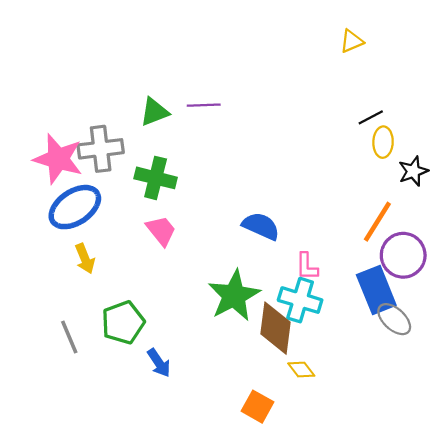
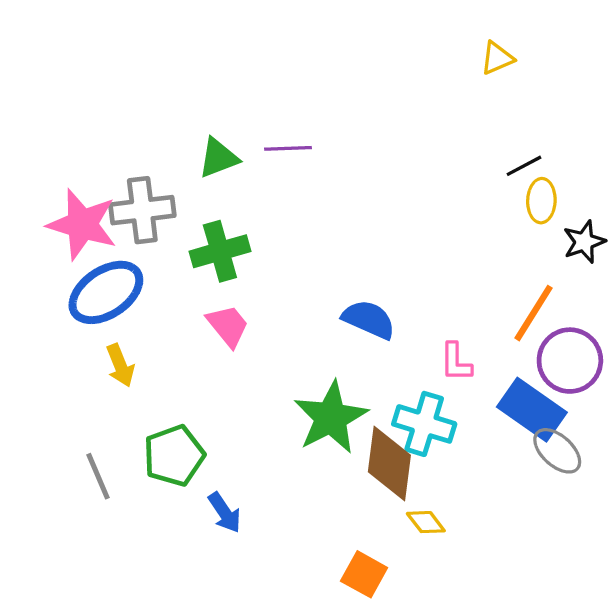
green cross: (156, 178) -> (220, 251), turned -30
pink L-shape: (307, 266) -> (456, 362), moved
blue rectangle: (376, 290) -> (532, 410), turned -33

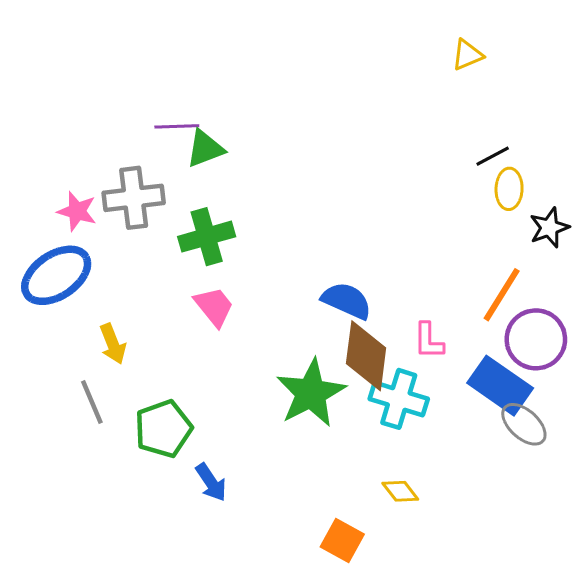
purple line: (288, 148) -> (177, 126), moved
pink star: (82, 224) -> (77, 211), size x0.6
blue ellipse: (106, 292) -> (56, 275), moved
brown diamond: (389, 463) -> (366, 356), moved
gray line: (98, 476) -> (92, 402), moved

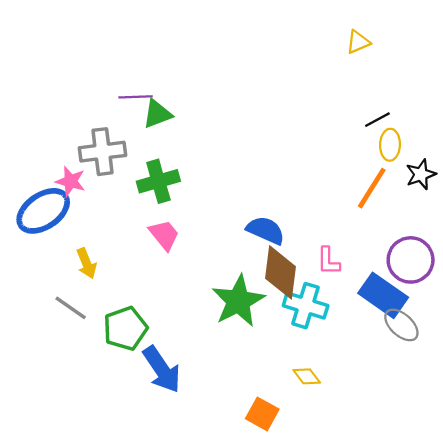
pink star: (77, 211) -> (71, 181), moved
orange line: (502, 295) -> (372, 188), moved
gray line: (92, 402) -> (71, 308), turned -32
blue arrow: (211, 482) -> (162, 369), size x1.6

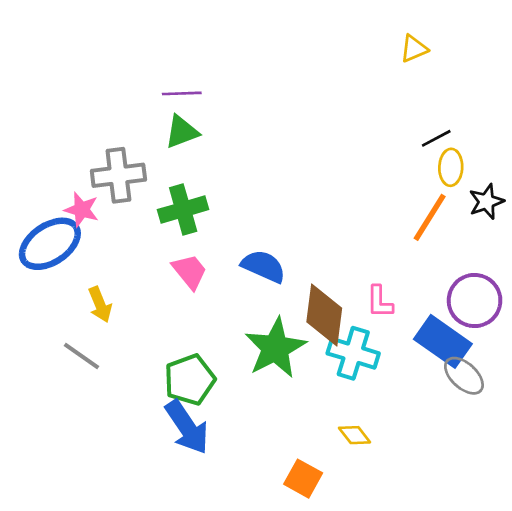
purple line: (136, 97) -> (182, 93), moved
blue semicircle: (266, 230) -> (264, 266), moved
green pentagon: (125, 328) -> (190, 380), moved

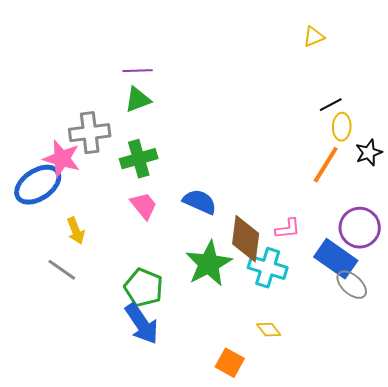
pink star: (82, 210) -> (62, 159), size x1.4
pink L-shape: (380, 302) -> (288, 229), turned -96
green pentagon: (190, 380) -> (144, 288), turned -30

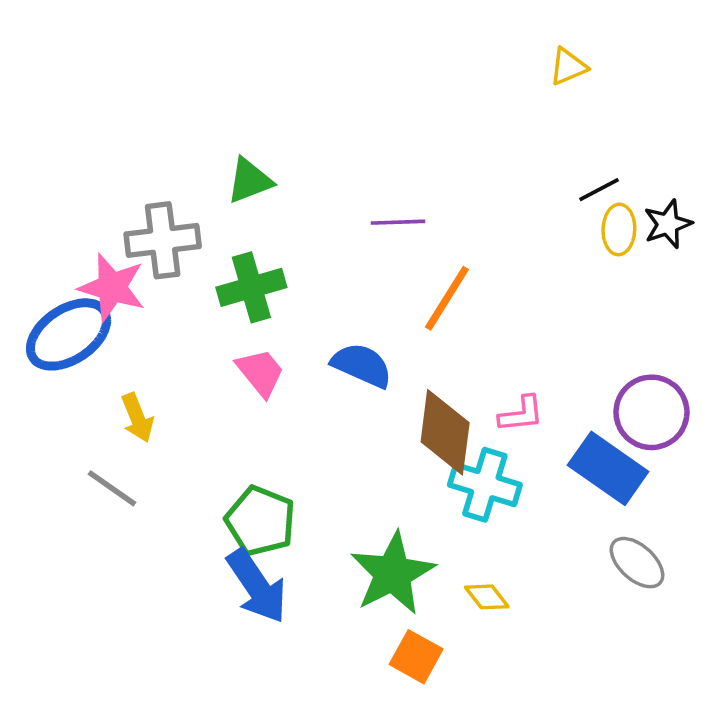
purple line: (138, 71) -> (398, 222), moved
black star: (369, 153) -> (668, 224), moved
orange line: (326, 165) -> (447, 298), moved
green star: (209, 264) -> (393, 573), moved
gray ellipse: (352, 285) -> (637, 563), moved

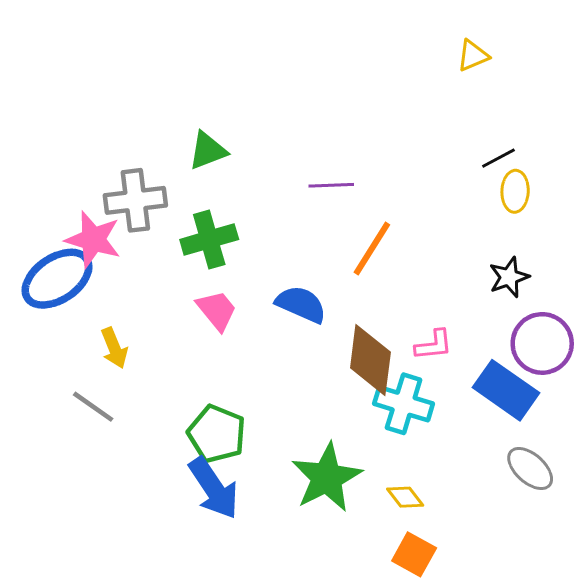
black star: (668, 224) -> (509, 277), moved
orange square: (416, 657) -> (414, 554), moved

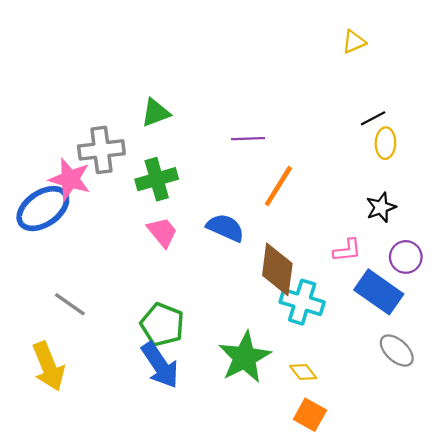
purple circle: (542, 343) -> (406, 257), size x0.7
pink L-shape: (434, 345) -> (347, 250), moved
yellow arrow: (114, 348) -> (48, 366), moved, size x1.6

